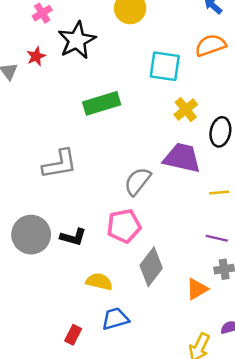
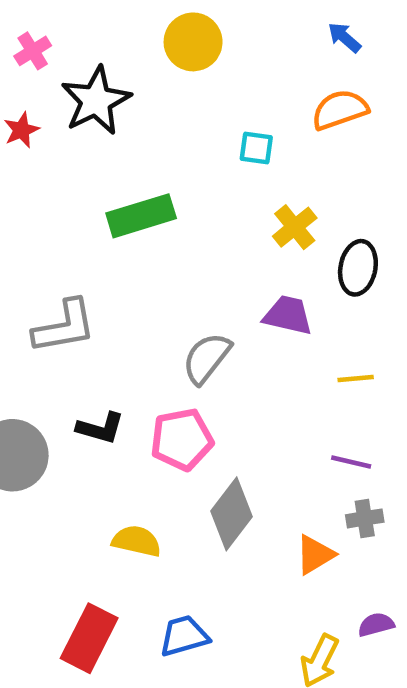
cyan square: (165, 66) -> (256, 148), size x0.6
purple trapezoid: (182, 158) -> (288, 315), size x0.7
black L-shape: (73, 237) -> (100, 428), moved
blue trapezoid: (115, 319) -> (184, 636), moved
red rectangle: (73, 335) -> (89, 638), size x1.8

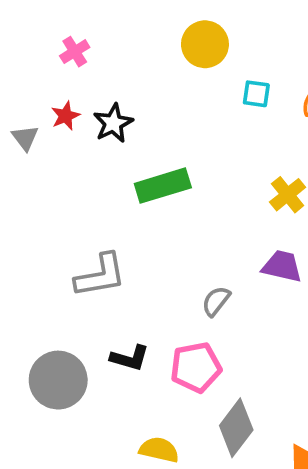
black star: (96, 101) -> (113, 123), moved, size x0.7
cyan square: (256, 148) -> (256, 94), moved
gray semicircle: (207, 358) -> (216, 301), size x0.7

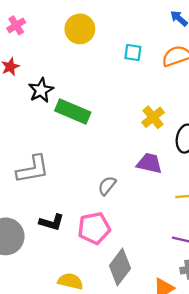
yellow circle: (205, 44) -> (80, 29), moved
black star: (113, 123) -> (41, 90), moved
green rectangle: (163, 186) -> (73, 111), turned 40

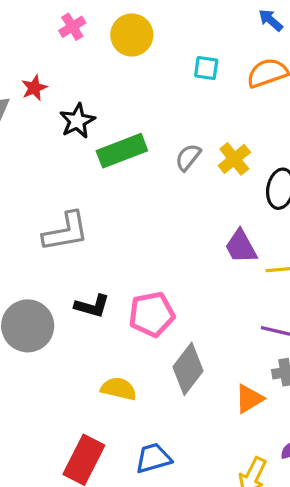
pink cross: (16, 25) -> (72, 27), moved
green rectangle: (73, 111) -> (122, 151), turned -44
purple trapezoid: (149, 163) -> (241, 247), moved, turned -132
gray semicircle: (107, 186) -> (188, 157), moved

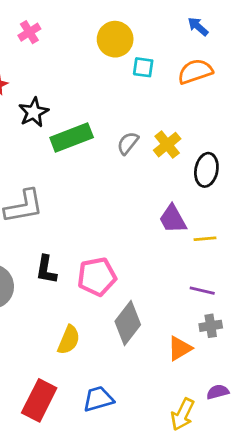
yellow circle: (132, 35) -> (115, 39), moved
black L-shape: (92, 306) -> (46, 270), turned 84
yellow semicircle: (119, 389) -> (69, 340), turned 100

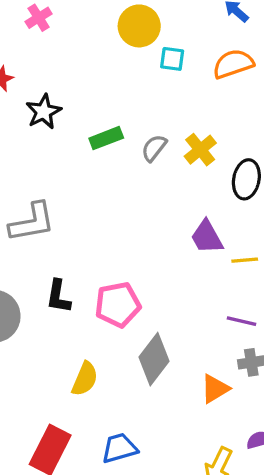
green rectangle: (72, 138) -> (106, 138), moved, size x0.7

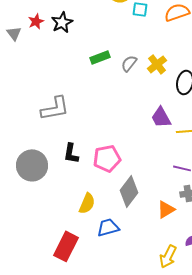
black star: (44, 112) -> (62, 22), moved
blue trapezoid: (119, 448) -> (108, 227), moved

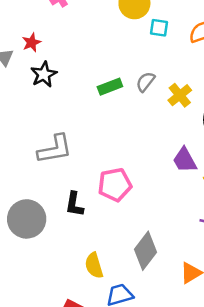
black star: (62, 22) -> (44, 74), moved
gray semicircle: (129, 63) -> (145, 82), moved
pink pentagon: (107, 158) -> (115, 185), moved
yellow semicircle: (87, 203) -> (94, 266), turned 140

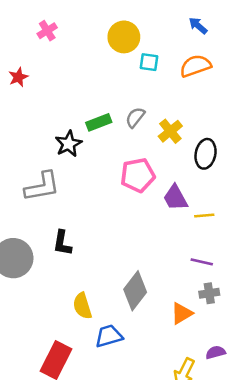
black star: (44, 74) -> (69, 144), moved
pink pentagon: (115, 185) -> (138, 175), moved

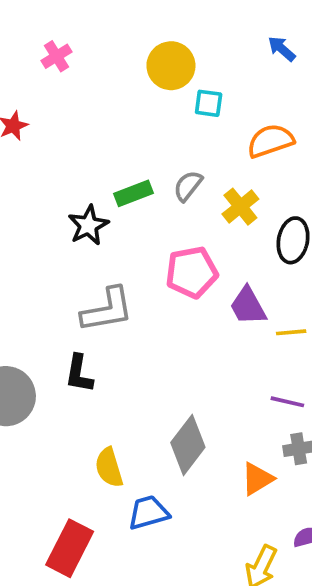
orange semicircle: (195, 66) -> (270, 141), moved
gray L-shape: (42, 186) -> (107, 310), moved

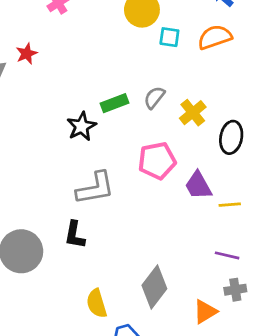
orange semicircle: (270, 141) -> (215, 37), moved

